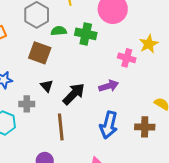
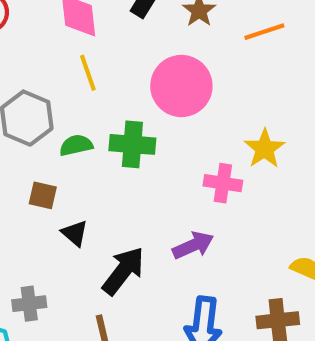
brown square: (40, 53) -> (43, 195), size x0.6
black triangle: (47, 86) -> (75, 233), moved

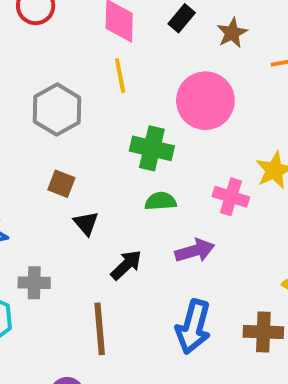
green semicircle: (76, 145) -> (161, 201), moved
black arrow: (123, 271) -> (126, 265), size x0.7

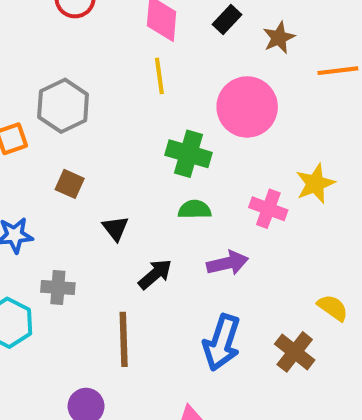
gray hexagon: (57, 110) -> (63, 106), moved
brown square: (61, 184) -> (70, 184), moved
brown cross: (263, 332) -> (295, 352), turned 33

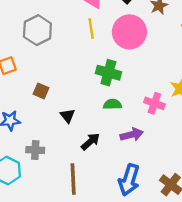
gray hexagon: (63, 106) -> (37, 30), moved
pink circle: (247, 107) -> (129, 32), moved

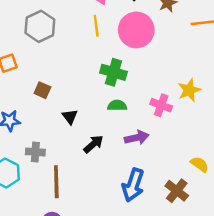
brown line: (73, 179) -> (56, 182), moved

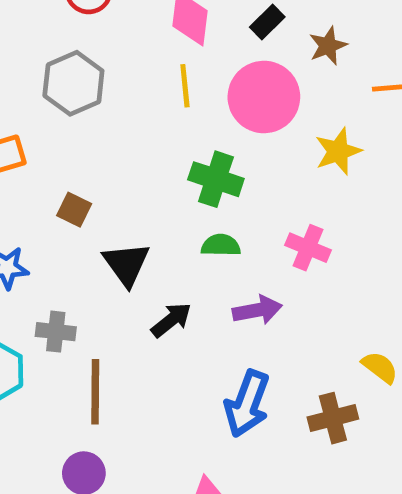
yellow star: (189, 90) -> (338, 151), moved
black triangle: (70, 117) -> (126, 264), size x1.5
brown cross: (177, 191) -> (333, 418), turned 35

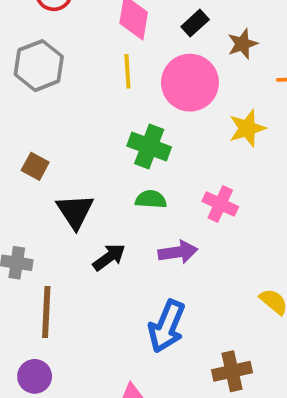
brown cross: (333, 418) -> (232, 371), moved

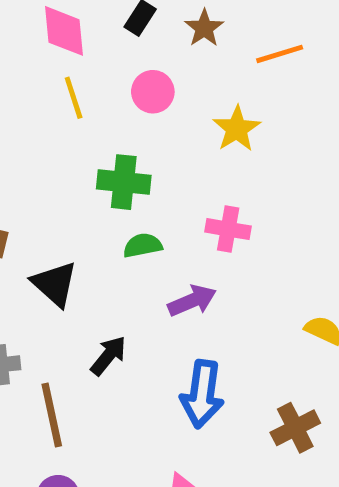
pink circle: (190, 83) -> (153, 92), size x0.6
black arrow: (109, 257) -> (108, 356), moved

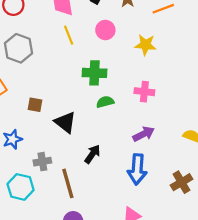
yellow star: (237, 129) -> (146, 45), turned -30
purple arrow: (192, 301) -> (144, 134), moved

